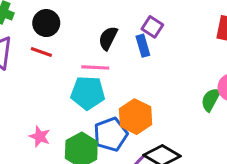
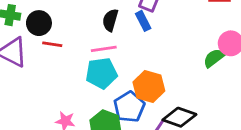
black circle: (46, 23) -> (39, 23), moved
green semicircle: (211, 100) -> (214, 58), turned 35

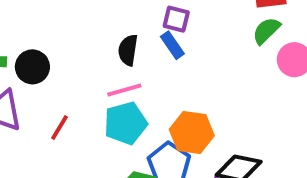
red line: (52, 44) -> (59, 127), moved, turned -60
green semicircle: (214, 58) -> (266, 31), moved

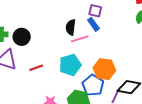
pink line: (124, 90) -> (80, 39), moved
red line: (59, 127) -> (36, 68), turned 40

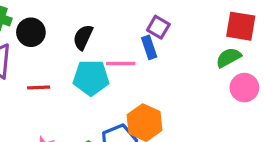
black semicircle: (71, 27) -> (83, 37), moved
cyan pentagon: (70, 65) -> (91, 78), moved

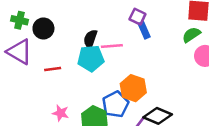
black semicircle: (83, 37) -> (90, 39), moved
blue rectangle: (149, 47) -> (144, 30), moved

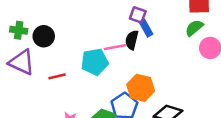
black semicircle: (90, 39) -> (132, 40), moved

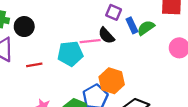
blue rectangle: (146, 28) -> (132, 25), moved
green semicircle: (194, 28) -> (146, 28), moved
black semicircle: (132, 40) -> (106, 36), turned -60

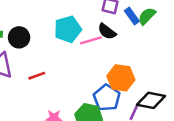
cyan pentagon: (70, 54) -> (68, 29), moved

